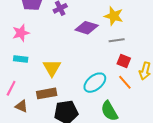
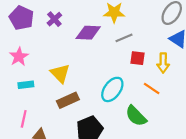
yellow triangle: (52, 68) -> (60, 73), moved
orange line: (125, 82) -> (152, 88), moved
brown rectangle: (47, 93) -> (68, 100), moved

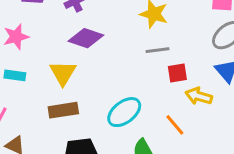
purple diamond: (88, 33) -> (86, 38), moved
red square: (138, 58) -> (177, 73), moved, turned -32
yellow arrow: (163, 63) -> (199, 96), turned 90

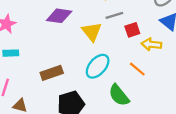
yellow triangle: (63, 73) -> (92, 32), moved

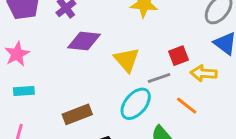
gray line: (114, 15) -> (159, 78), moved

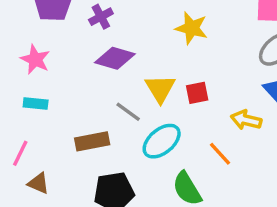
pink star: (17, 54) -> (35, 59), turned -30
red square: (178, 56) -> (197, 93), moved
gray line: (159, 78) -> (128, 112), moved, turned 45

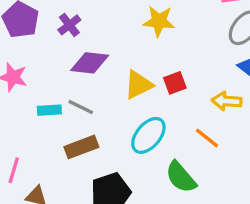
yellow triangle: (160, 89) -> (138, 85), turned 44
cyan rectangle: (36, 104) -> (49, 110), moved
gray line: (128, 112) -> (81, 107), moved

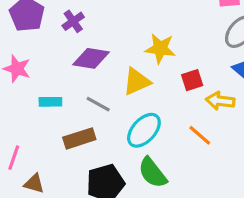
yellow star: (159, 21) -> (160, 48), moved
red square: (175, 83) -> (192, 80), moved
gray line: (81, 107) -> (98, 104), moved
green semicircle: (181, 177) -> (153, 173), moved

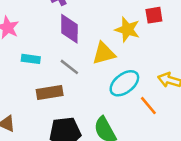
purple diamond: (91, 58) -> (69, 29), turned 72
red square: (192, 80) -> (154, 15), moved
cyan ellipse: (144, 130) -> (124, 83), moved

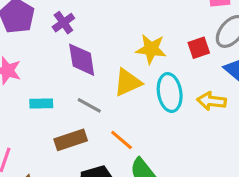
red square: (154, 15) -> (199, 48), moved
cyan ellipse: (124, 83) -> (170, 93), moved, turned -52
orange line: (148, 106) -> (122, 140), moved

